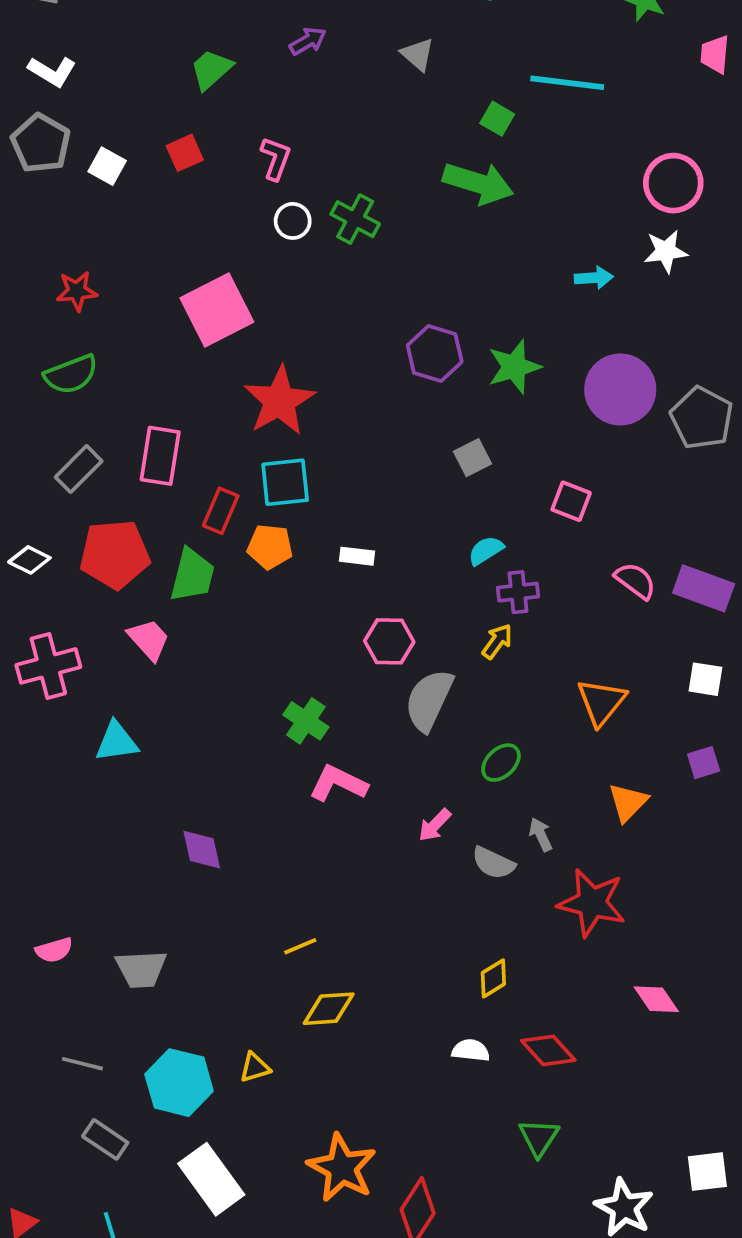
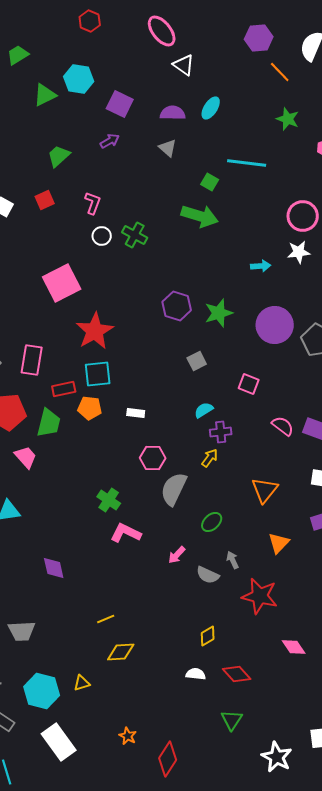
red rectangle: (221, 511) -> (64, 389), turned 55
orange star: (342, 1168) -> (128, 736), size x0.5

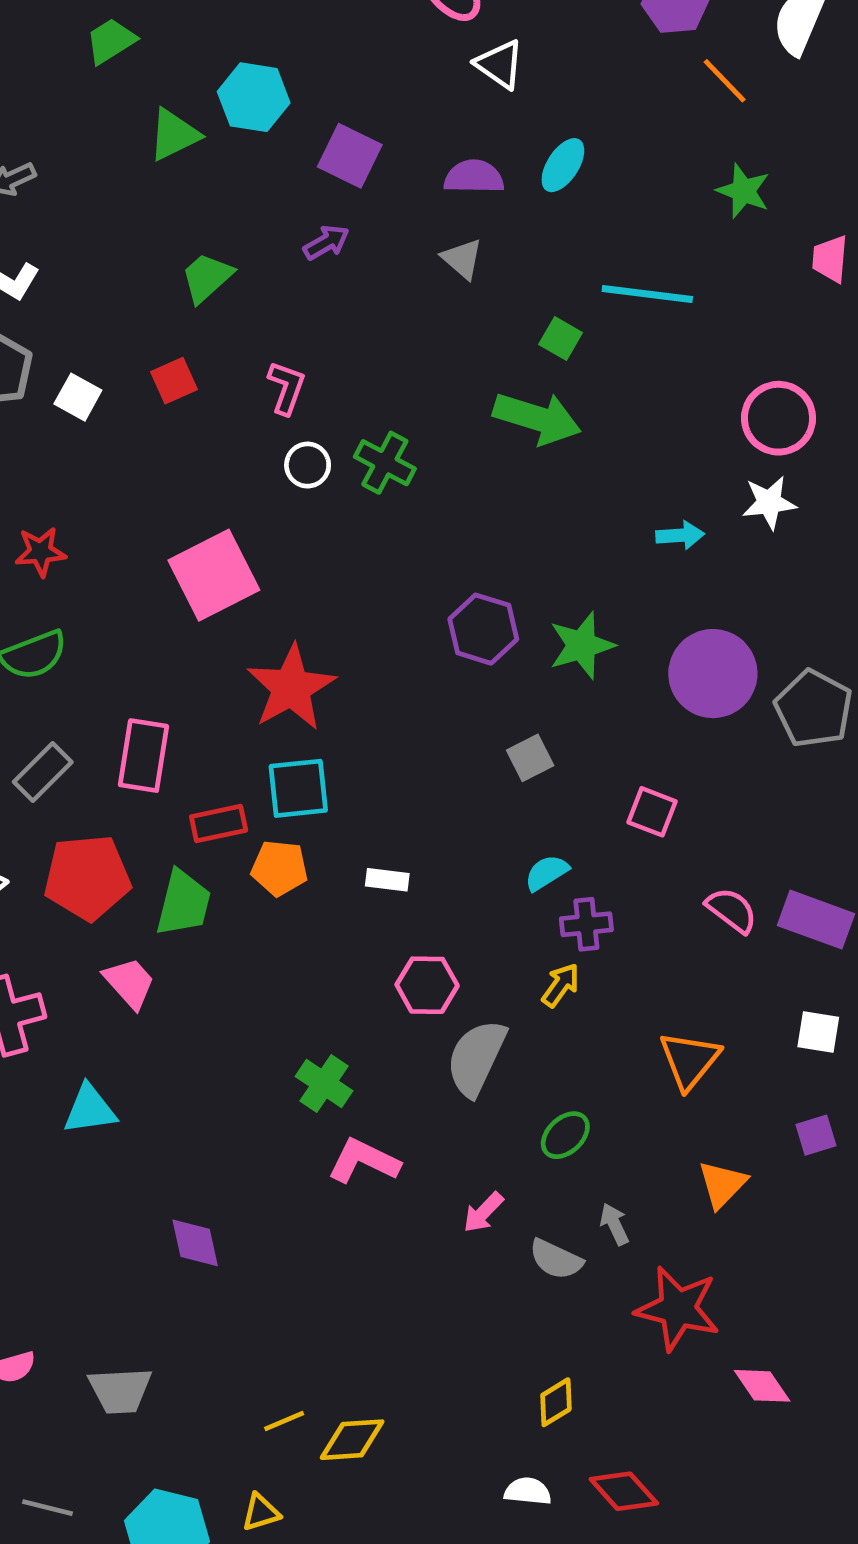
yellow line: (106, 619) -> (284, 1421), moved
pink diamond: (294, 647) -> (762, 1386), moved

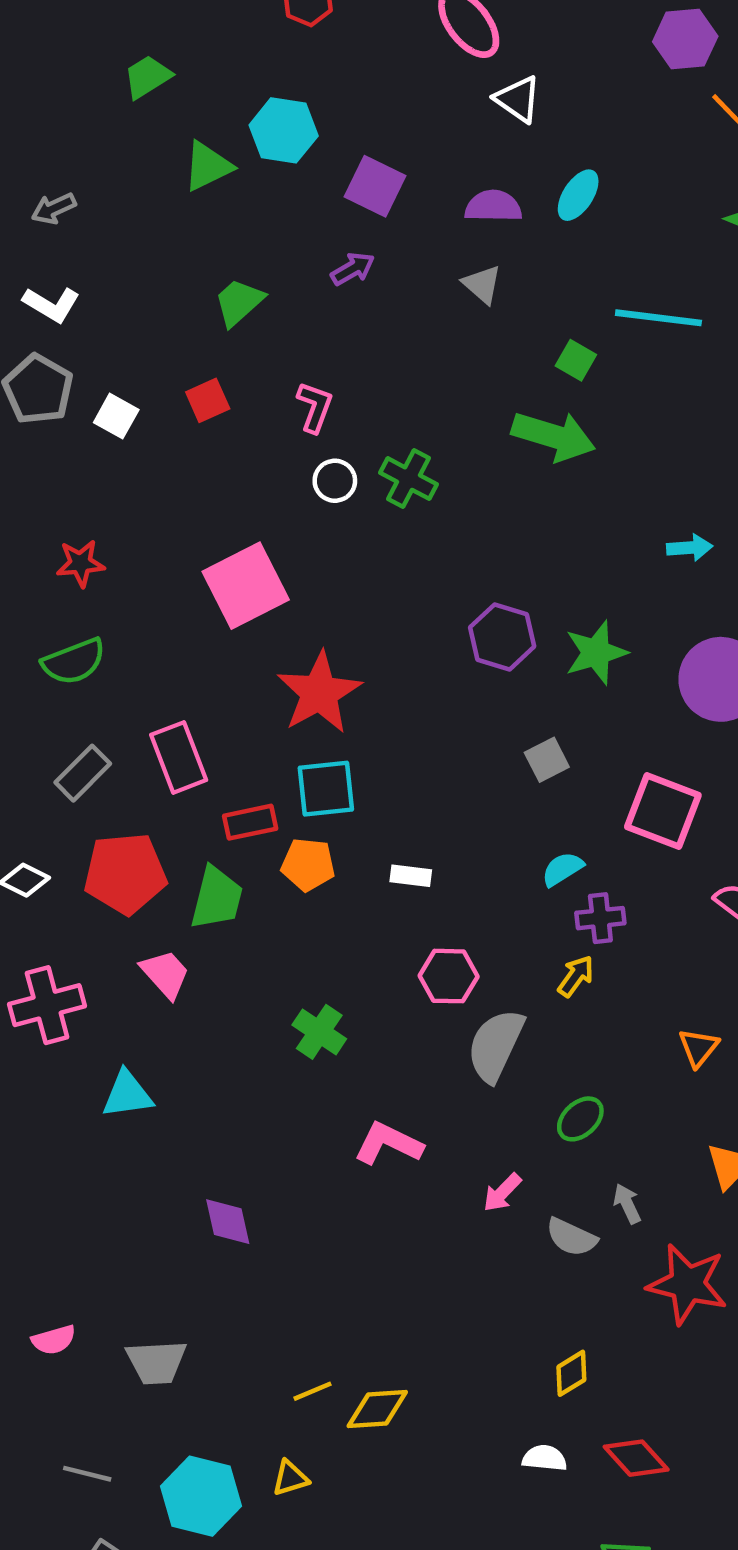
pink rectangle: (144, 756) -> (179, 757), turned -30
pink square: (652, 812) -> (663, 811), size x1.6
orange triangle: (689, 1060) -> (699, 1048), size x0.7
green cross: (324, 1084) -> (319, 1032), moved

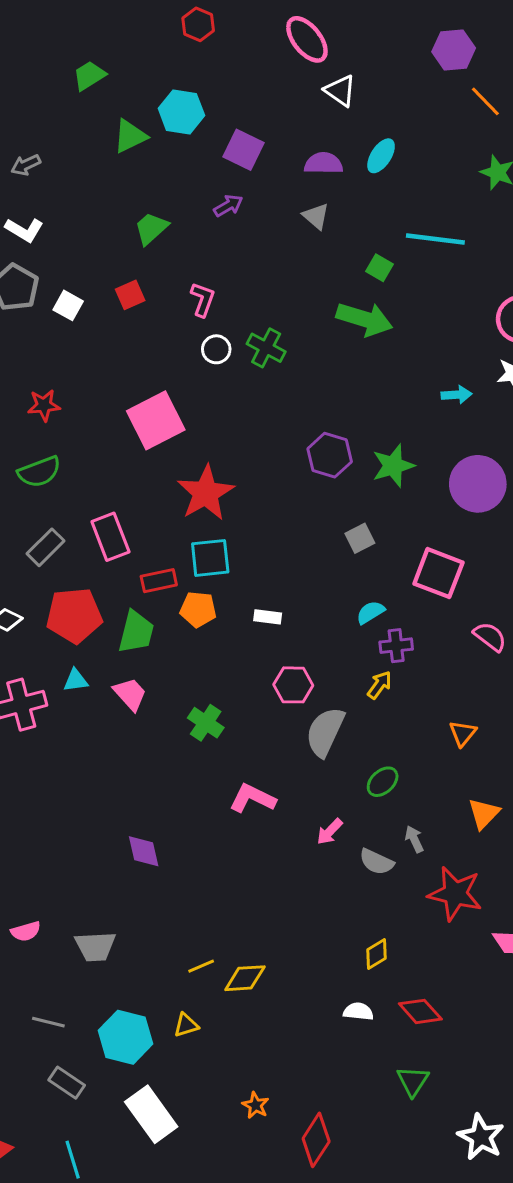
pink trapezoid: (165, 974) -> (130, 694), moved
cyan triangle: (127, 1094) -> (76, 680), moved, size x0.7

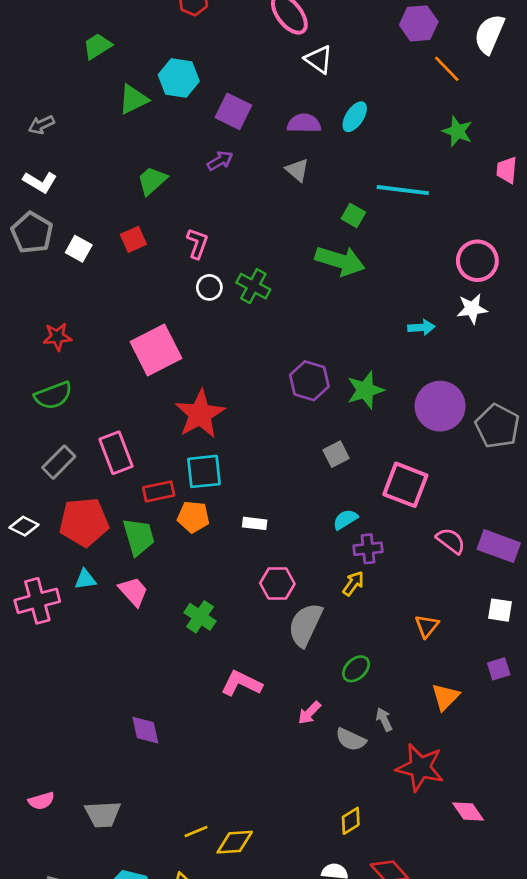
green trapezoid: (136, 632) -> (139, 537), turned -30

